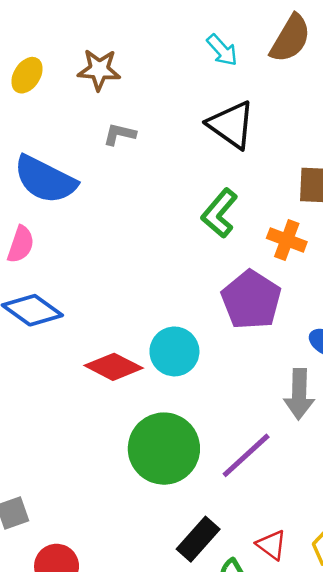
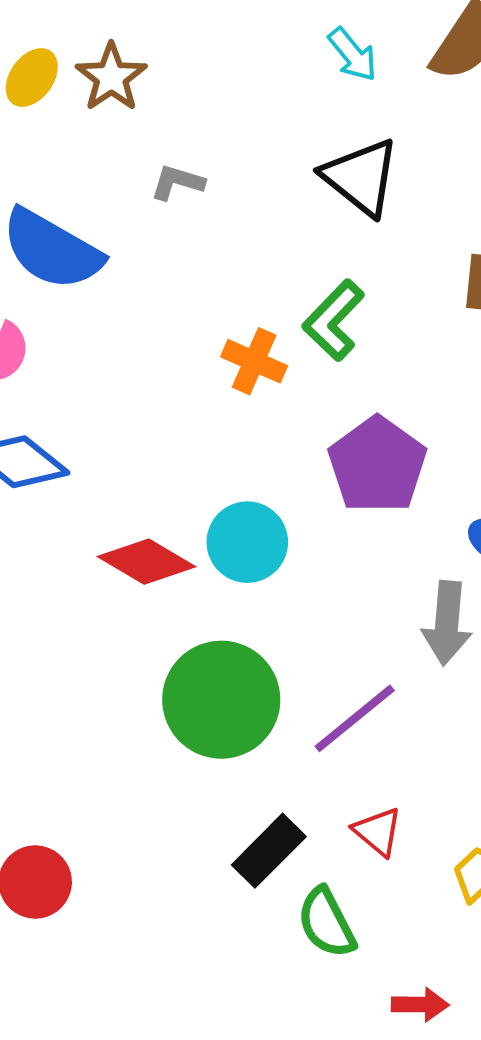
brown star: (99, 70) -> (111, 77), moved, turned 30
orange cross: (287, 240) -> (254, 361), moved
red triangle: (272, 545) -> (378, 832), moved

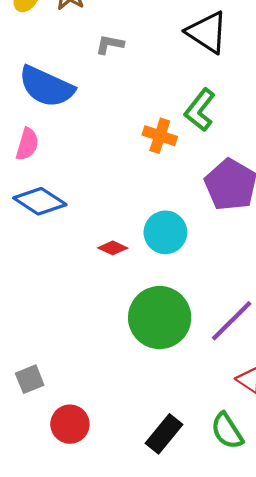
red diamond: (147, 562) -> (113, 248), size x0.6
black rectangle: (269, 851) -> (164, 434), moved

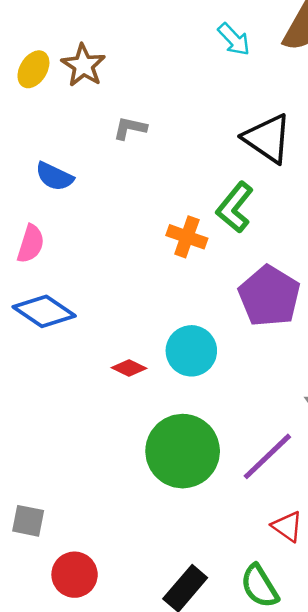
black triangle: (207, 32) -> (267, 138), moved
blue semicircle: (46, 87) -> (54, 176), size x0.6
gray square: (30, 379) -> (28, 521), turned 32

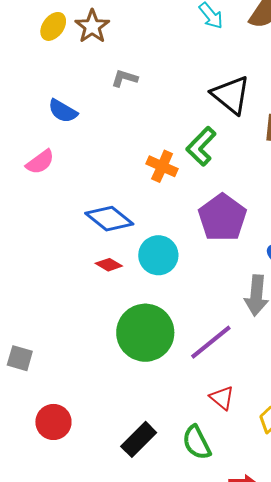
pink semicircle: (31, 244) -> (40, 162), turned 32
blue diamond: (44, 311) -> (109, 219), moved
gray square: (28, 521) -> (20, 358), moved

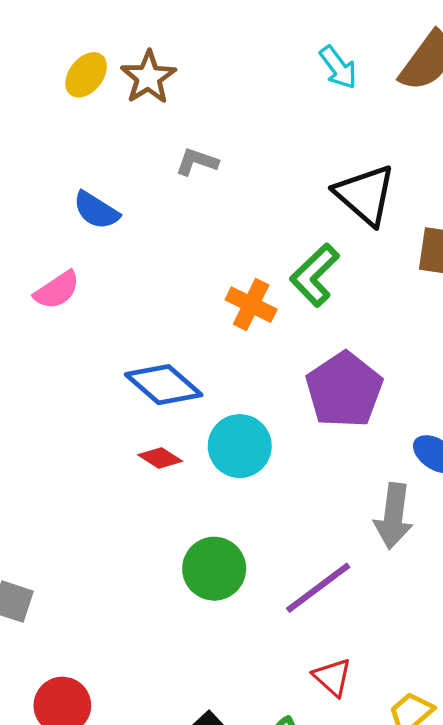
green circle: (145, 333) -> (214, 569), size x0.7

